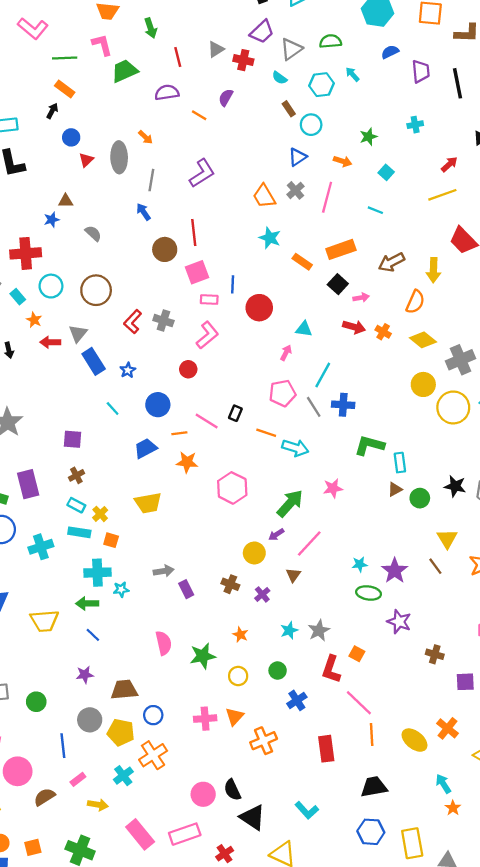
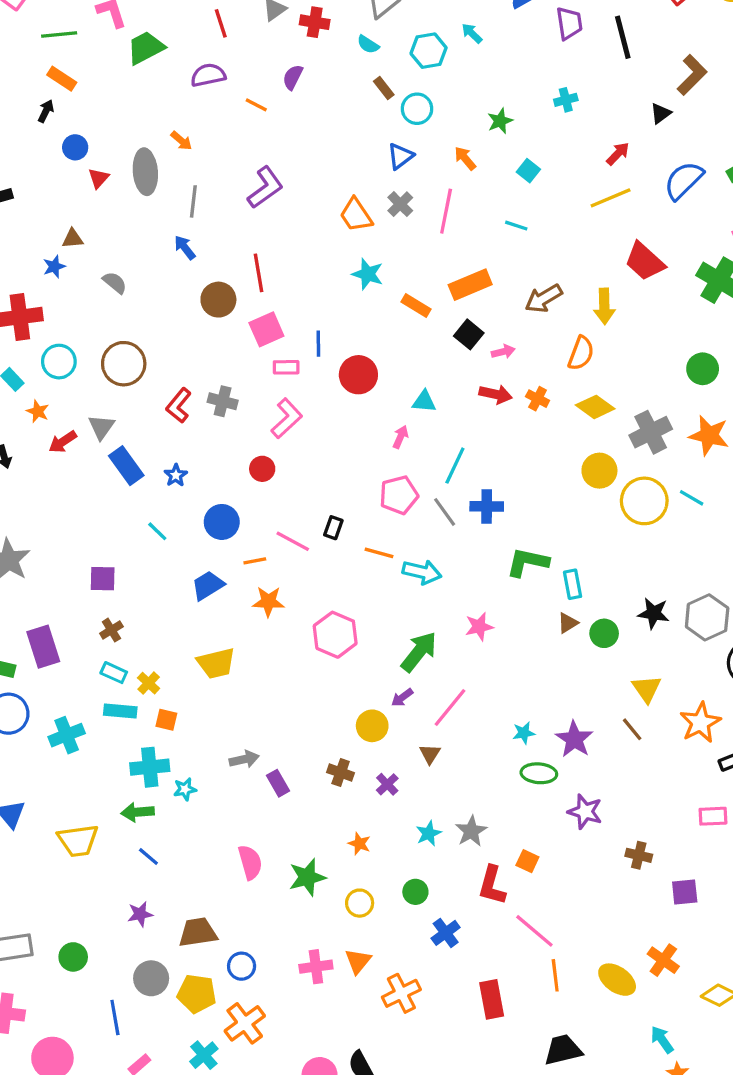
orange arrow: (343, 161) -> (465, 158), turned -144
red arrow: (50, 342) -> (63, 442), turned -30

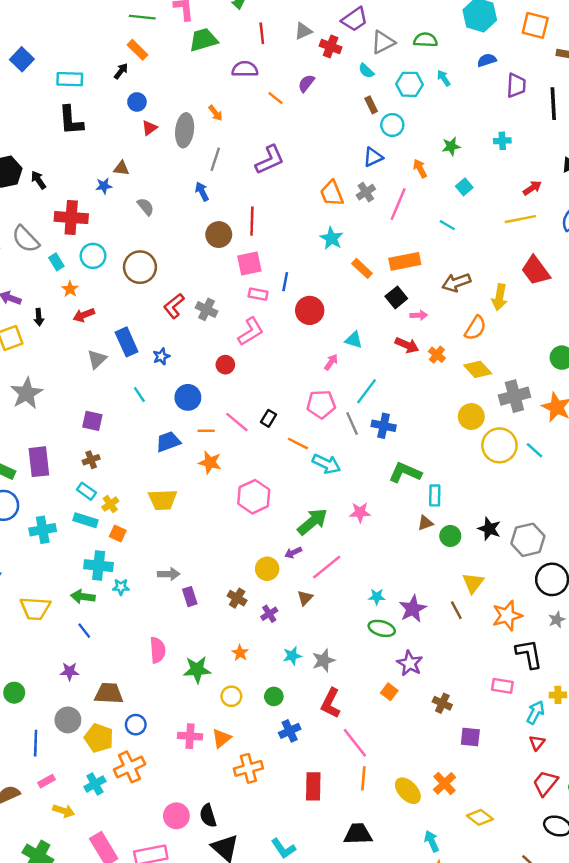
gray triangle: (101, 427) -> (97, 359), moved
orange square: (527, 861) -> (389, 692), moved

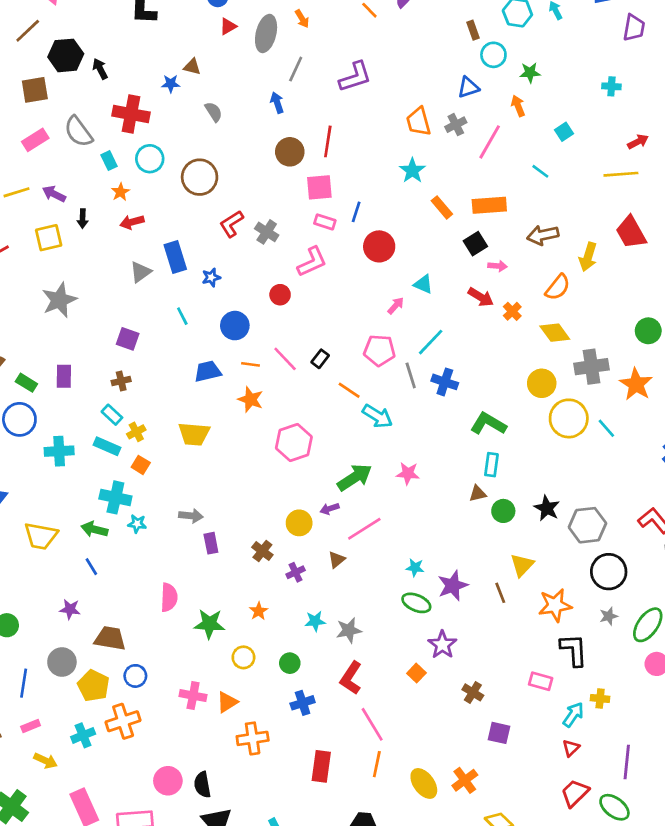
green star: (451, 146) -> (530, 73), moved
purple rectangle: (39, 462) -> (64, 376), size x0.7
green L-shape: (405, 473) -> (488, 424), moved

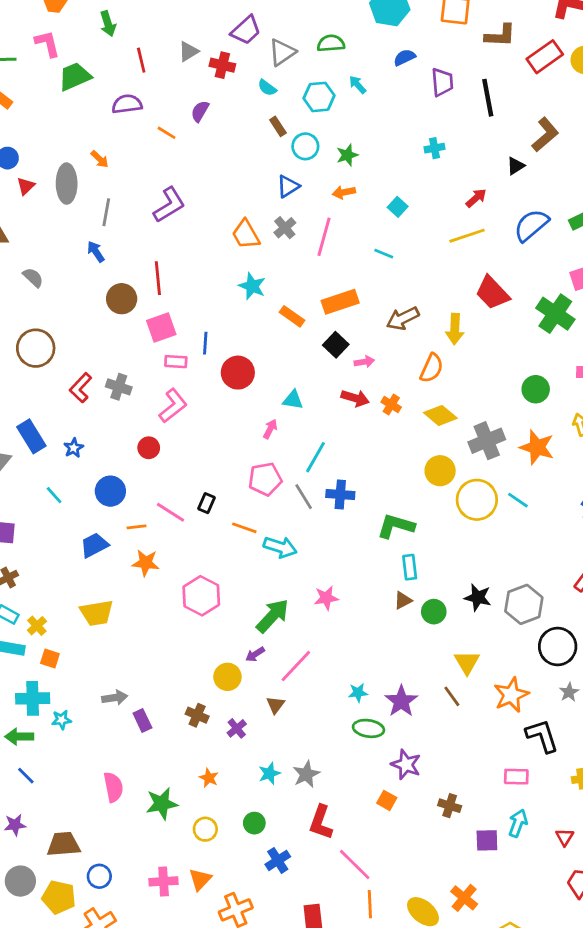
orange arrow: (518, 106) -> (344, 192), turned -65
cyan arrow: (573, 715) -> (518, 823), moved

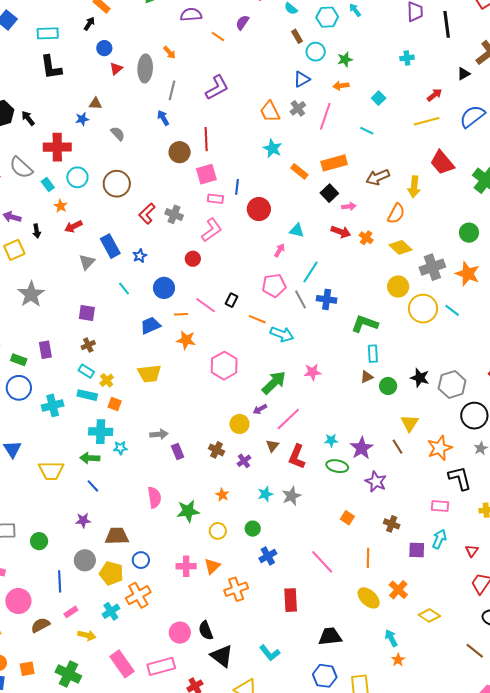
purple star: (406, 765) -> (376, 482), moved
red L-shape: (321, 822) -> (297, 457), moved
orange line: (370, 904) -> (368, 558), moved

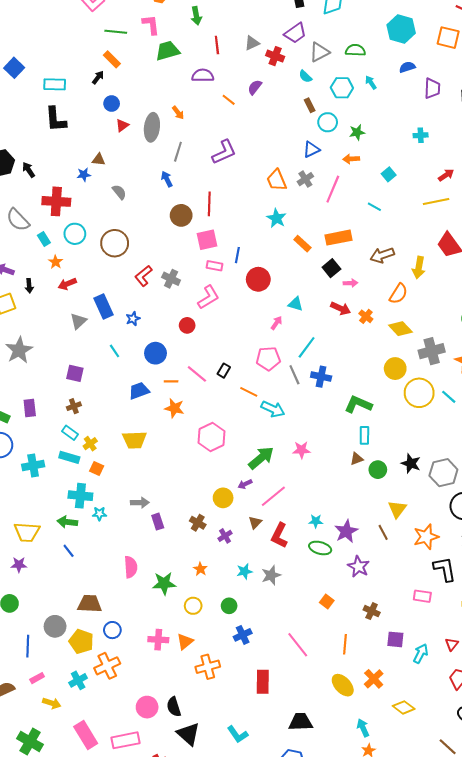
purple star: (83, 520) -> (19, 565), moved
cyan arrow: (439, 539) -> (421, 654), moved

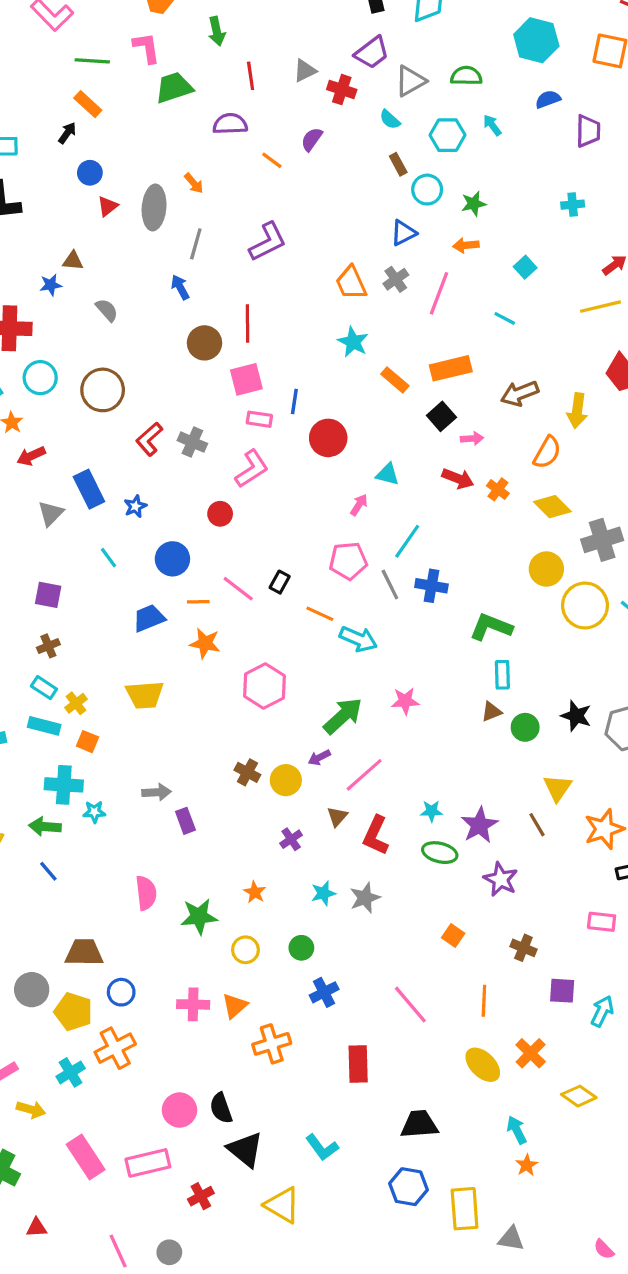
brown cross: (198, 523) -> (247, 772), moved

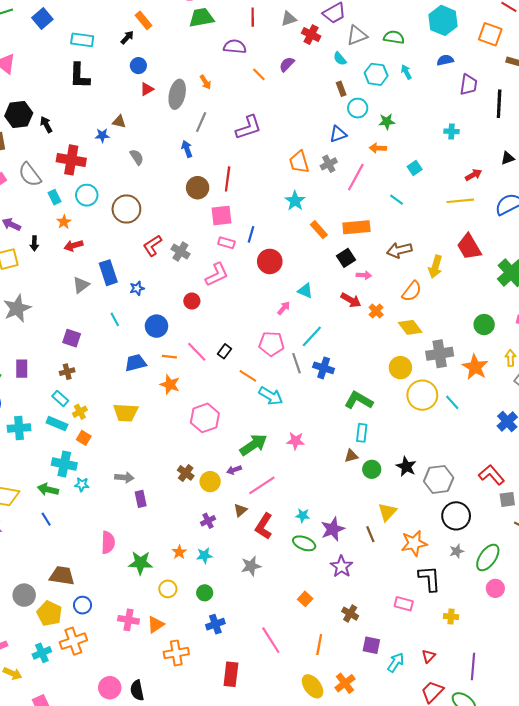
cyan star: (323, 893) -> (204, 555), moved

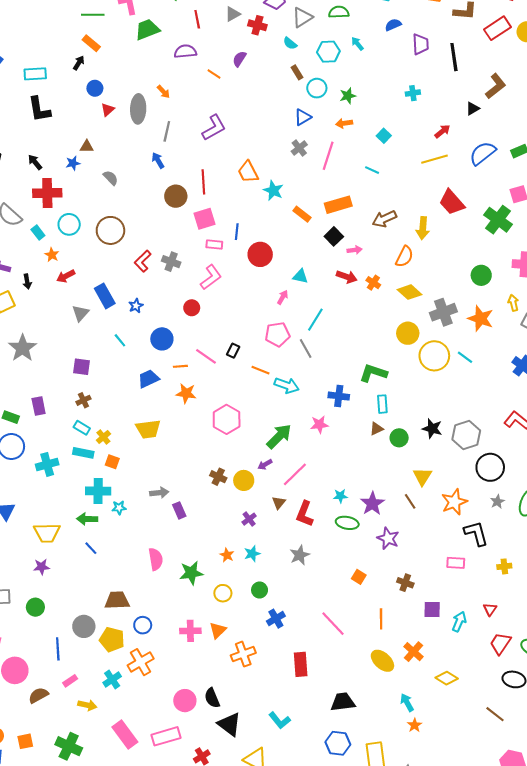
black arrow: (46, 125) -> (35, 162), moved
orange trapezoid: (299, 162) -> (248, 172), moved
blue cross: (324, 368) -> (339, 396), moved

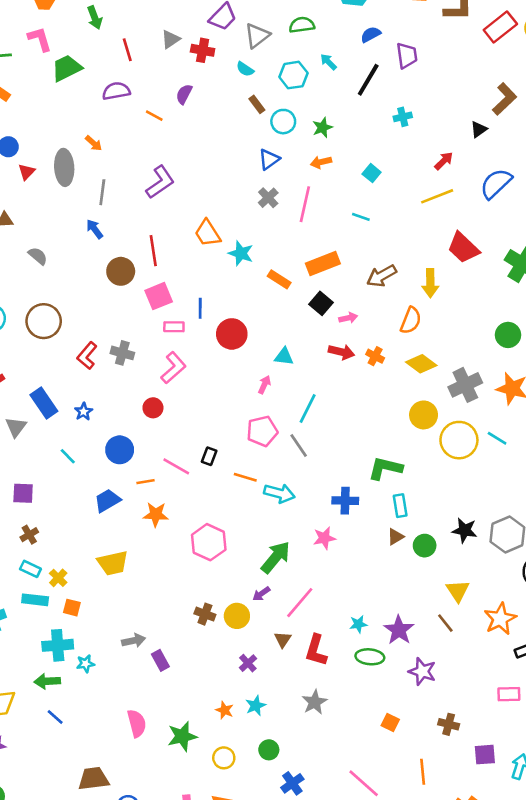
black line: (454, 57) -> (368, 80), moved, turned 44

